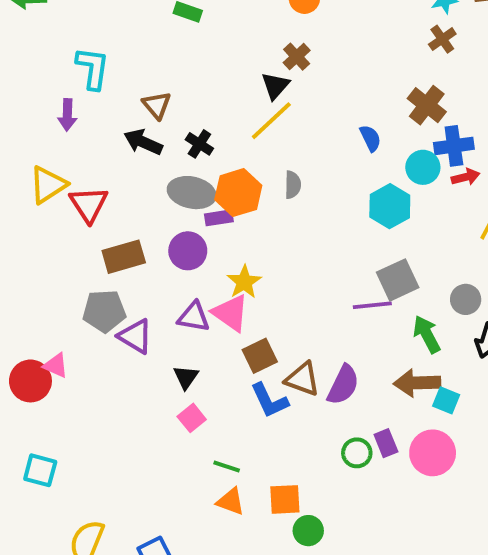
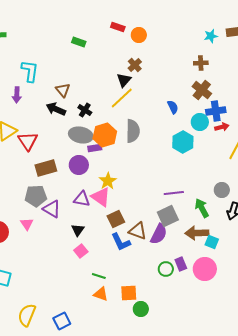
brown cross: (442, 39) -> (201, 63), moved, turned 32
gray semicircle: (293, 185) -> (133, 131), size x1.6
gray square: (398, 280) -> (168, 216), moved
pink triangle: (56, 365) -> (27, 224), moved, turned 32

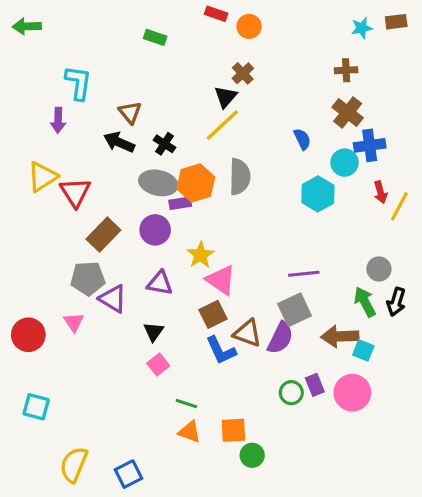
red arrow: (222, 127) -> (381, 192), moved, turned 88
brown rectangle: (46, 168) -> (103, 235), turned -30
pink triangle: (101, 197) -> (221, 280), moved
green arrow: (202, 208) -> (365, 302), moved

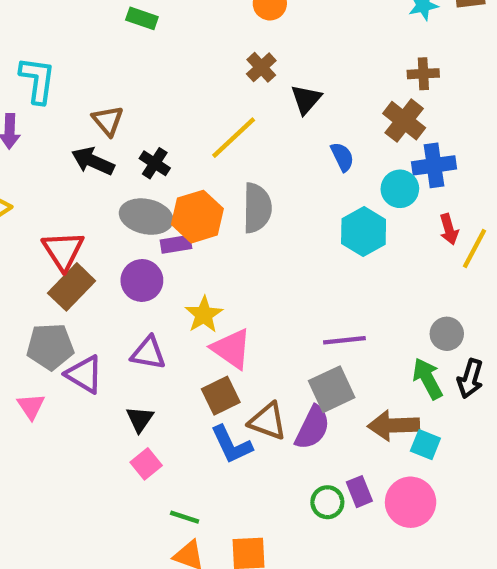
brown cross: (346, 70) -> (423, 74), moved
black triangle: (226, 97) -> (306, 99), moved
red triangle: (75, 192) -> (63, 251), moved

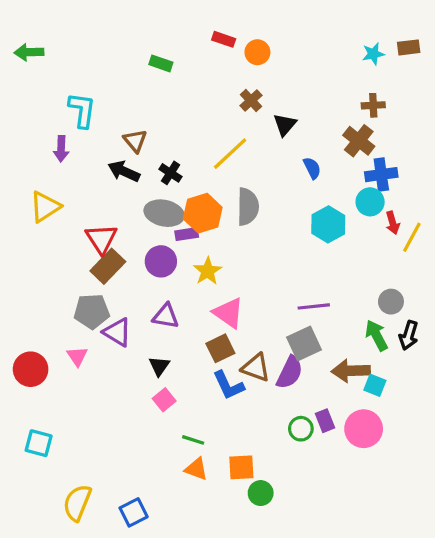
cyan circle: (400, 189) -> (370, 202), moved
yellow star: (204, 315) -> (208, 271), moved

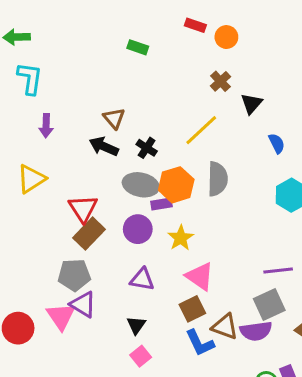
cyan L-shape: (82, 110) -> (30, 78), moved
purple triangle: (117, 332) -> (83, 304), moved
pink triangle: (77, 356) -> (61, 316), size x1.5
purple semicircle: (290, 372) -> (256, 331), turned 56

